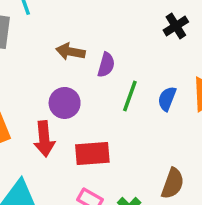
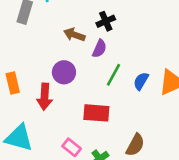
black cross: (176, 26) -> (106, 21), moved
red rectangle: (92, 154) -> (96, 113), moved

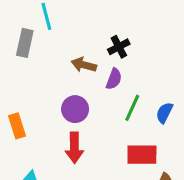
red arrow: (45, 97) -> (74, 148), moved
red rectangle: (96, 113) -> (142, 155), moved

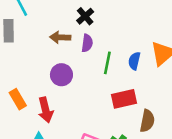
red arrow: (74, 148) -> (46, 110), moved

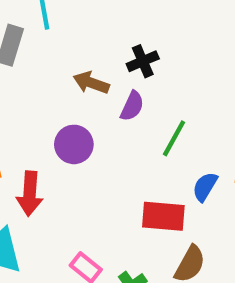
blue semicircle: (134, 61) -> (205, 187), moved
green line: (107, 63) -> (174, 138), moved

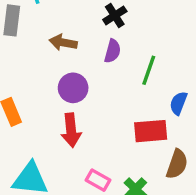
brown arrow: (91, 83) -> (63, 42), moved
red arrow: (30, 194) -> (71, 130), moved

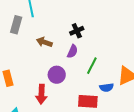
purple circle: (73, 88) -> (57, 75), moved
blue semicircle: (178, 103) -> (107, 87), turned -128

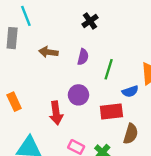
black cross: (77, 31) -> (90, 21), moved
purple circle: (57, 75) -> (78, 95), moved

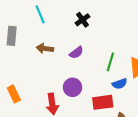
cyan line: (26, 16) -> (40, 14), moved
purple semicircle: (83, 57) -> (76, 53), turned 40
green line: (109, 69) -> (110, 62), moved

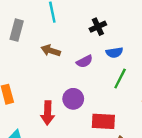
blue semicircle: (120, 84) -> (114, 53), moved

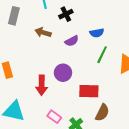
black cross: (98, 27) -> (66, 14), moved

